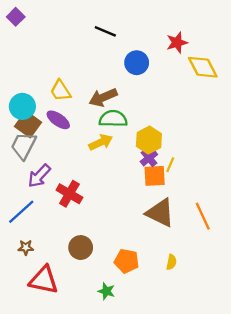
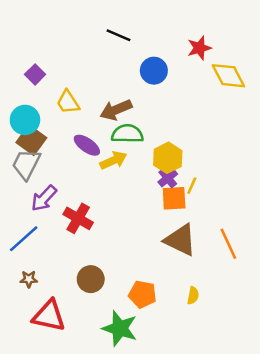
purple square: (16, 17) -> (35, 74), moved
purple ellipse: (58, 120) -> (87, 145), moved
green star: (106, 291) -> (120, 328), size x1.8

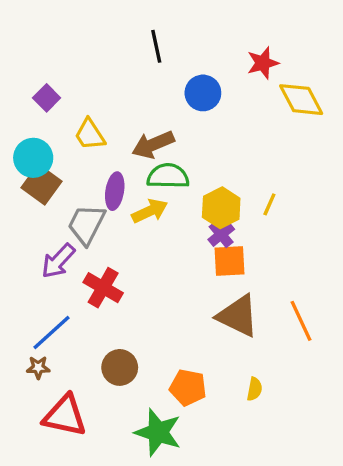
black line: (118, 35) -> (156, 46), turned 55
purple ellipse: (87, 145) -> (115, 191), turned 64
gray trapezoid: (26, 164) -> (86, 224), moved
yellow line: (192, 186) -> (269, 204), moved
blue line: (24, 239) -> (51, 333), moved

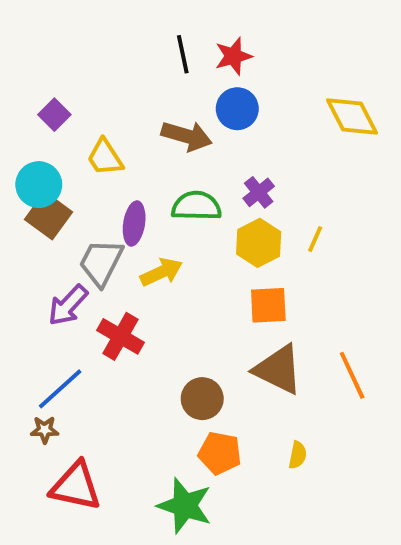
red star: (263, 63) -> (233, 56), moved
brown arrow: (153, 145) -> (187, 136), moved, turned -141
yellow arrow: (150, 211) -> (161, 272), moved
purple cross: (221, 234) -> (259, 192), moved
brown circle: (120, 367) -> (202, 399), moved

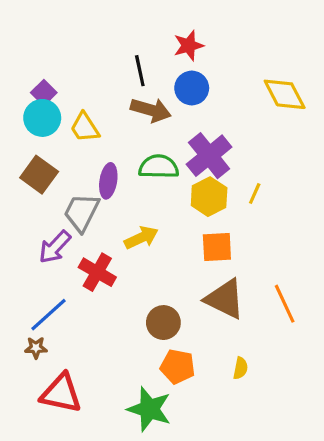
black line: (183, 54) -> (140, 71), moved
cyan circle: (39, 185) -> (42, 118), moved
purple cross: (259, 192) -> (209, 156), size x1.8
yellow arrow: (161, 272) -> (141, 238), moved

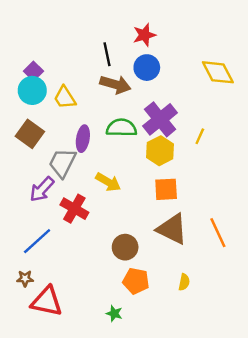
yellow line: (255, 193) -> (200, 136), moved
yellow arrow: (141, 238) -> (108, 182), turned 55
brown star: (36, 348) -> (25, 278), moved
green star: (149, 409) -> (114, 313), size x0.5

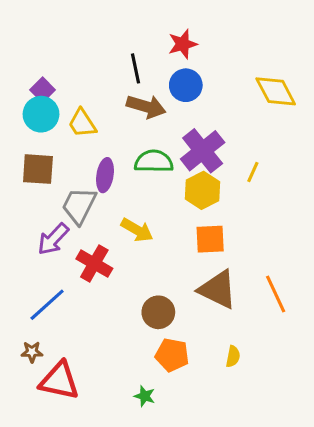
brown square: (30, 134) -> (38, 169), turned -32

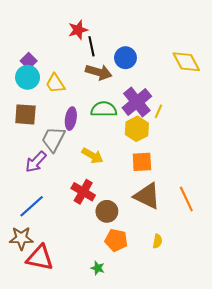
red star: (183, 44) -> (78, 30), moved
yellow line: (253, 172) -> (158, 111), moved
red cross: (94, 264) -> (83, 192), moved
brown star: (32, 352) -> (21, 238), size x1.6

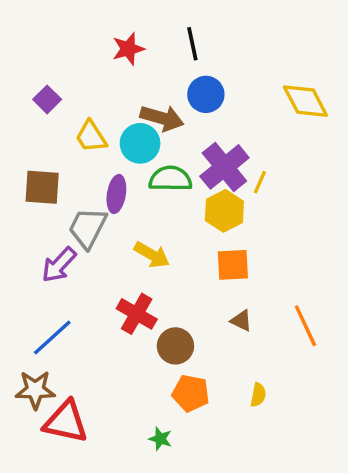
black line: (91, 46) -> (192, 44), moved
cyan circle: (28, 77) -> (140, 143), moved
brown triangle: (147, 196) -> (241, 321), size x0.5

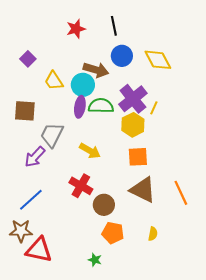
yellow diamond: (305, 101) -> (158, 60), moved
purple ellipse: (116, 194) -> (80, 107), moved
brown triangle: (241, 321) -> (143, 190), size x2.0

